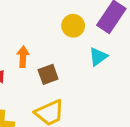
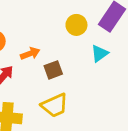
orange arrow: (23, 57) -> (30, 54), turned 66

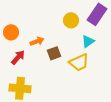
yellow trapezoid: (55, 105) -> (79, 62), moved

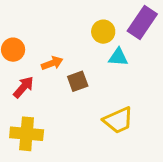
cyan triangle: (88, 41) -> (118, 57), moved, turned 40
yellow trapezoid: (79, 62) -> (118, 120), moved

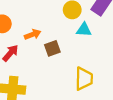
yellow trapezoid: (118, 120) -> (84, 79), turned -65

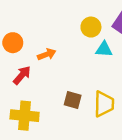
brown square: (52, 48) -> (73, 100), moved, turned 35

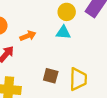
cyan triangle: (104, 49) -> (63, 32), moved

